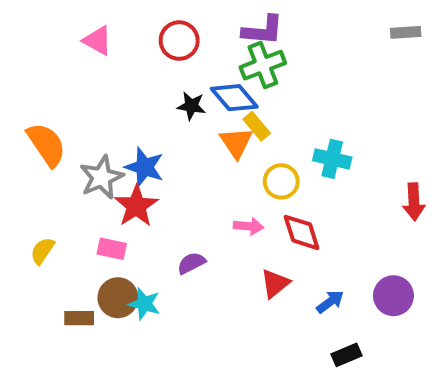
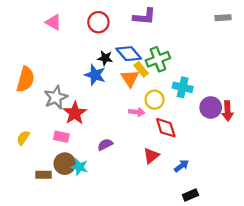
green cross: (263, 65) -> (158, 59), moved
orange semicircle: (46, 145) -> (25, 79), turned 50
blue star: (144, 167) -> (95, 75), moved
pink arrow: (249, 226) -> (137, 112), moved
purple circle: (393, 296) -> (211, 107), moved

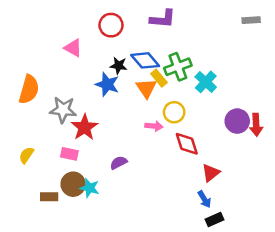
pink triangle: (54, 22) -> (73, 48), moved
cyan cross: (183, 87) -> (206, 82), moved, turned 30
gray star: (56, 97) -> (63, 110), turned 30
red triangle: (151, 156) -> (211, 173), moved
blue arrow: (181, 166) -> (204, 199), moved, turned 96

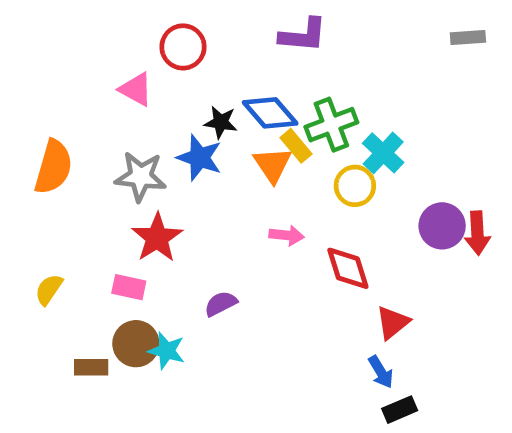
red circle: (111, 25) -> (183, 47), moved
gray star: (63, 110) -> (141, 176), moved
yellow circle: (174, 112) -> (355, 186), moved

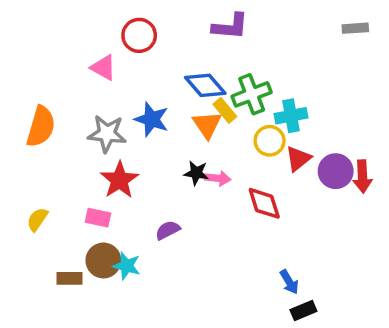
black star: (221, 122) -> (196, 173), moved
cyan cross: (383, 153) -> (291, 116), turned 36
red triangle: (393, 322) -> (298, 159), moved

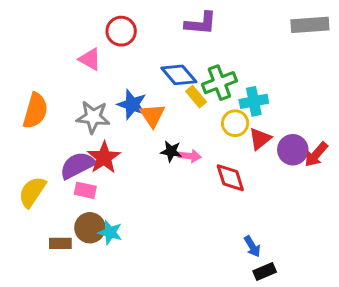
gray rectangle: (355, 28) -> (310, 25), size x1.6
orange triangle: (207, 125) -> (152, 115), moved
red arrow: (362, 177) -> (316, 154), turned 44
yellow semicircle: (37, 219) -> (32, 192), size x1.5
purple semicircle: (168, 230) -> (77, 165), moved, size x1.6

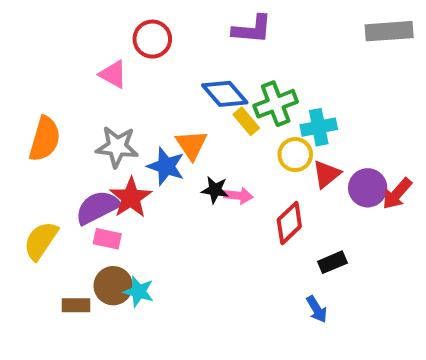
blue star: (132, 104) -> (166, 166), moved
red diamond: (230, 178) -> (289, 223), turned 64
black rectangle: (265, 271) -> (332, 262), moved

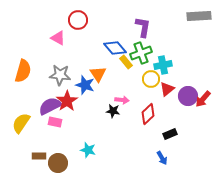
purple L-shape: (252, 29) -> (143, 27), moved, turned -85
black star: (215, 190) -> (113, 111), moved
brown circle: (113, 286) -> (58, 163), moved
cyan star: (139, 292) -> (88, 150), moved

